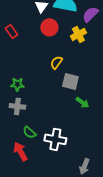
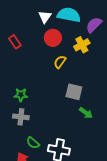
yellow semicircle: (56, 62) -> (60, 62), moved

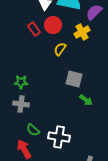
red rectangle: (15, 42) -> (34, 29), moved

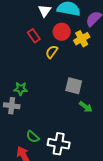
red circle: (53, 25) -> (62, 32), moved
yellow semicircle: (60, 49) -> (52, 52), moved
gray cross: (21, 104) -> (12, 106), moved

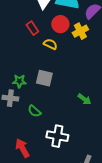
yellow semicircle: (52, 52) -> (50, 44), turned 80
gray square: (74, 86) -> (44, 78), moved
green semicircle: (33, 137) -> (34, 111), moved

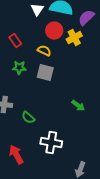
red rectangle: (32, 28) -> (15, 41), moved
gray square: (44, 78) -> (45, 73), moved
green star: (19, 81) -> (19, 68), moved

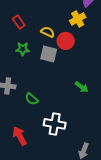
red circle: (54, 31) -> (66, 41), moved

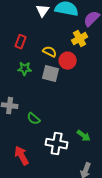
red rectangle: (19, 22) -> (21, 42), turned 56
green arrow: (82, 87) -> (84, 136), moved

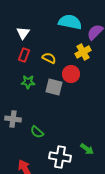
white triangle: (43, 11) -> (23, 33), moved
yellow semicircle: (50, 52) -> (49, 58), moved

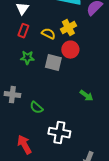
yellow cross: (83, 52) -> (68, 28), moved
green arrow: (87, 149) -> (86, 96), moved

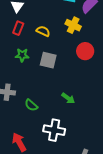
yellow cross: (68, 28) -> (73, 25), moved, turned -35
red circle: (70, 50) -> (85, 51), moved
green arrow: (86, 96) -> (68, 98), moved

